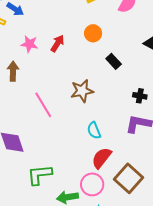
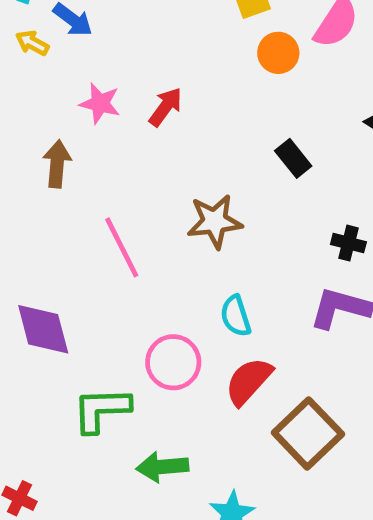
orange circle: (93, 33) -> (278, 53), moved
pink circle: (92, 184) -> (173, 362), moved

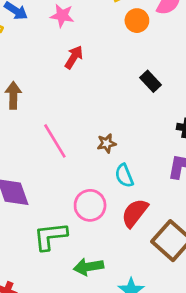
pink star: (100, 103) -> (62, 16), moved
brown star: (215, 221) -> (107, 143), moved, size x0.6

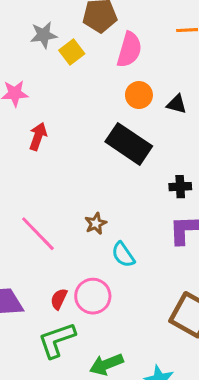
orange circle: (137, 21) -> (139, 95), moved
black rectangle: (150, 81) -> (129, 144), size x1.8
red semicircle: (135, 213) -> (59, 299), moved, size x0.6

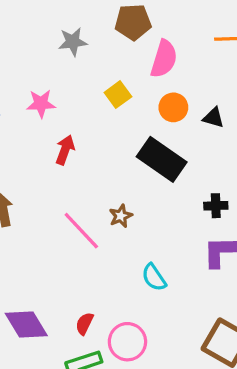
yellow square: (72, 52) -> (118, 95), moved
brown star: (96, 223) -> (121, 216), moved
pink line: (38, 234) -> (81, 231), moved
pink circle: (93, 296) -> (127, 342), moved

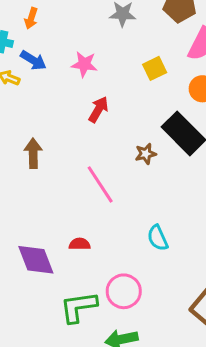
brown star: (121, 216) -> (146, 154), moved
red semicircle: (85, 324) -> (80, 244), moved, turned 54

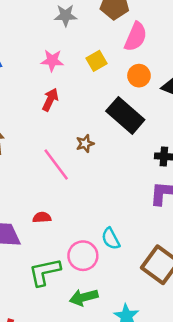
pink star: (84, 64) -> (52, 60), moved
brown star: (146, 154) -> (85, 144), moved
cyan semicircle: (158, 238) -> (111, 239), moved

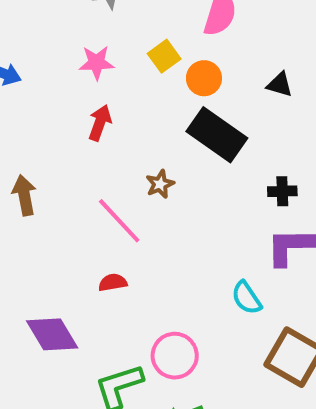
orange circle: (139, 76) -> (204, 78), moved
red semicircle: (42, 217) -> (113, 282), moved
cyan semicircle: (111, 239) -> (246, 298), moved

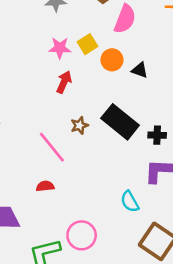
pink star: (96, 63) -> (60, 48), moved
black triangle: (280, 85) -> (140, 70), moved
red arrow: (100, 123) -> (64, 82), moved
black rectangle: (217, 135) -> (120, 122), moved

